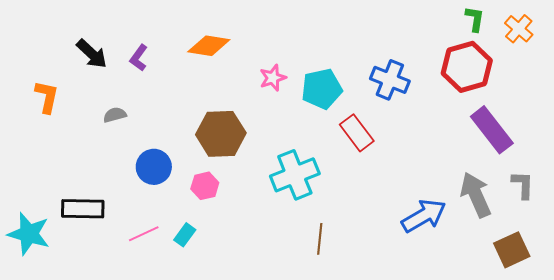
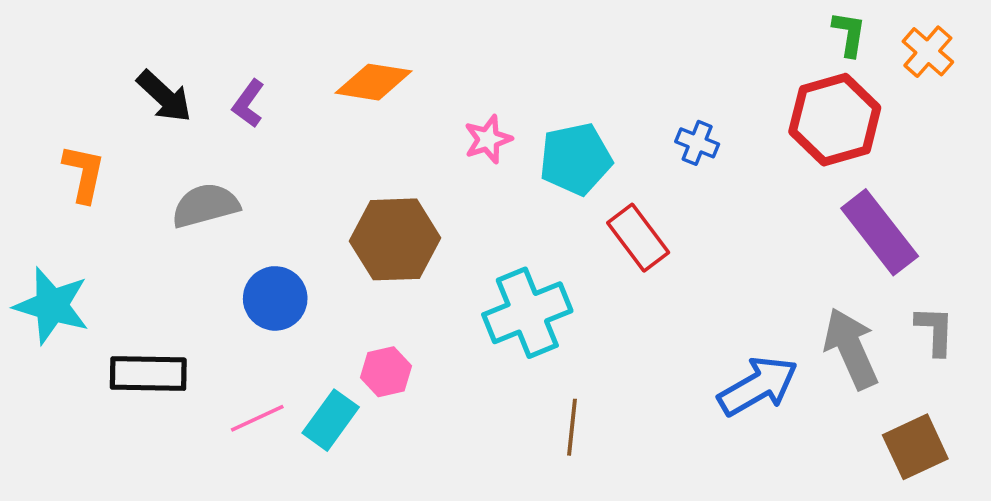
blue cross: (390, 80) -> (697, 143), size x0.6
gray semicircle: (115, 115) -> (205, 205), size x1.6
pink hexagon: (205, 186) -> (386, 372), moved
cyan star: (29, 234) -> (52, 306), moved
cyan rectangle: (185, 235) -> (331, 420), size x1.4

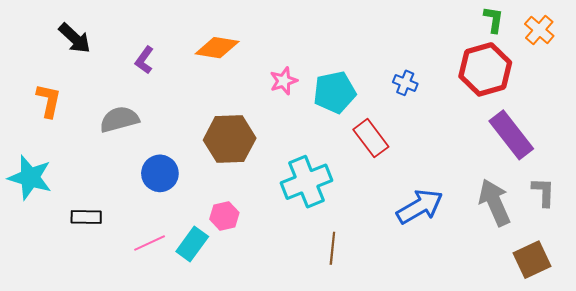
black arrow: (164, 96) -> (75, 38), moved
black rectangle: (148, 374) -> (86, 217), size x0.7
blue arrow: (758, 386) -> (420, 207), moved

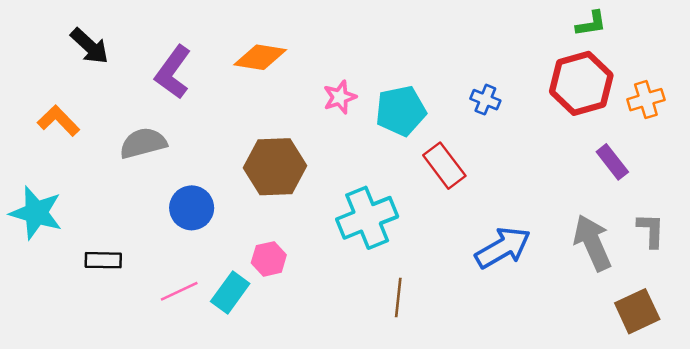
green L-shape: (494, 20) -> (591, 24), turned 72
orange cross: (539, 30) -> (646, 100), moved, turned 32
purple L-shape: (144, 60) -> (173, 72), size x1.6
orange L-shape: (49, 101) -> (58, 121), turned -56
purple rectangle: (511, 135) -> (612, 162), size x0.6

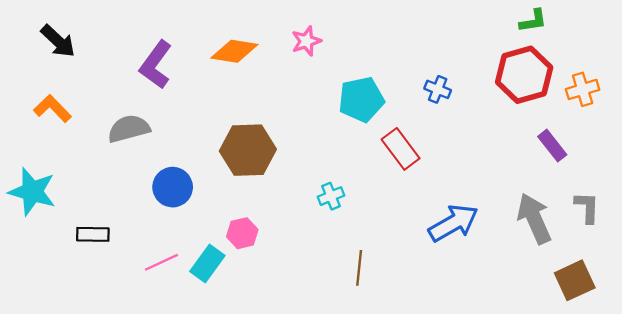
black arrow: (90, 46) -> (58, 41), moved
pink star: (340, 97) -> (306, 41), moved
cyan cross: (367, 218) -> (331, 196), size x0.5

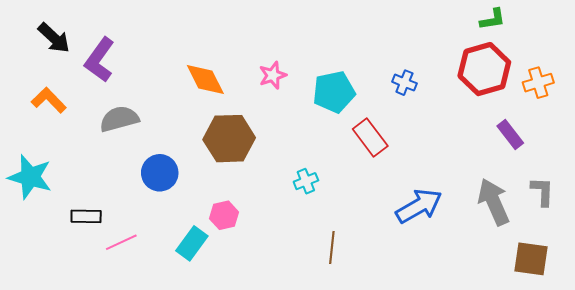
pink star: (306, 41) -> (273, 75), moved
orange diamond: (234, 51) -> (205, 79), moved, turned 54
purple L-shape: (156, 65) -> (100, 60), moved
pink line: (161, 262) -> (121, 242), moved
brown square: (575, 280) -> (531, 259), turned 33

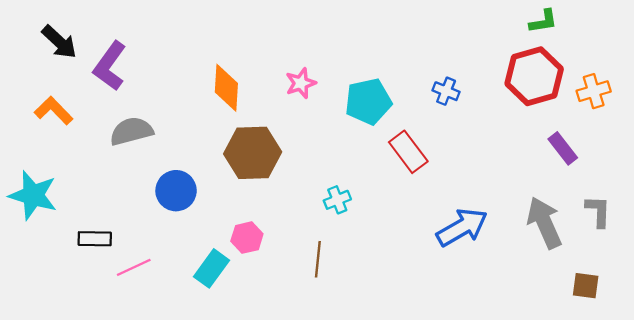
orange diamond: (205, 79) -> (226, 88), turned 30
brown line: (332, 247) -> (318, 259), moved
brown square: (531, 259) -> (586, 286), size x0.7

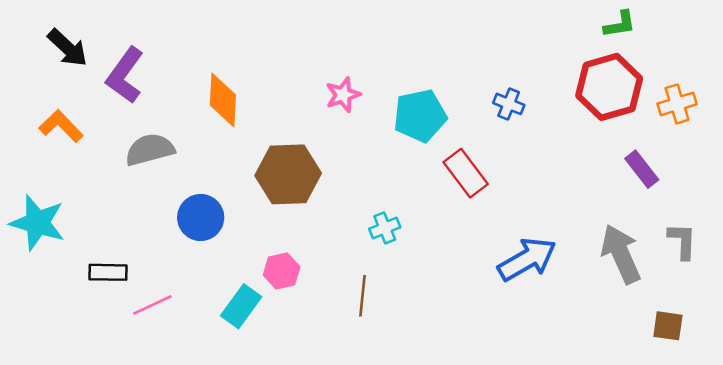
orange diamond: (226, 88) -> (223, 100), moved

